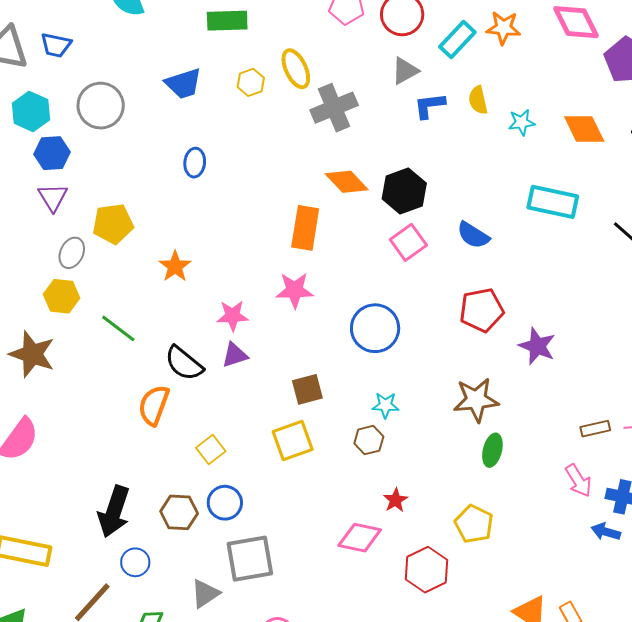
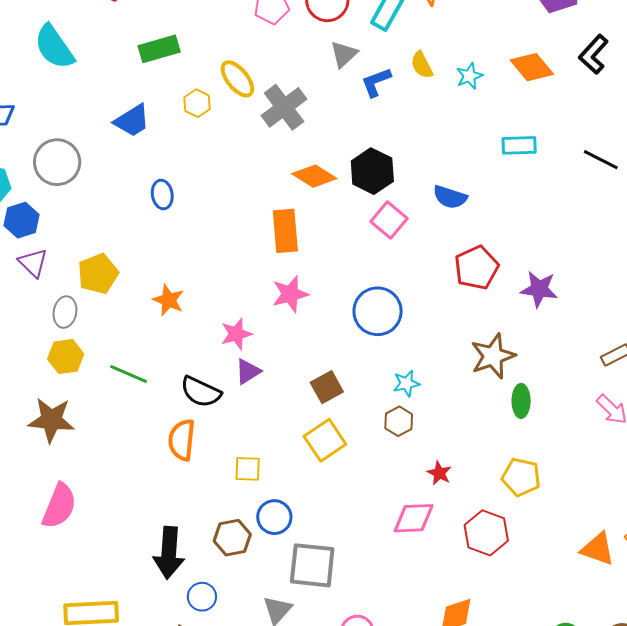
cyan rectangle: (553, 202) -> (519, 145), size x0.7
yellow square: (211, 450) -> (248, 469), turned -36
gray square: (250, 559) -> (312, 565), turned 30

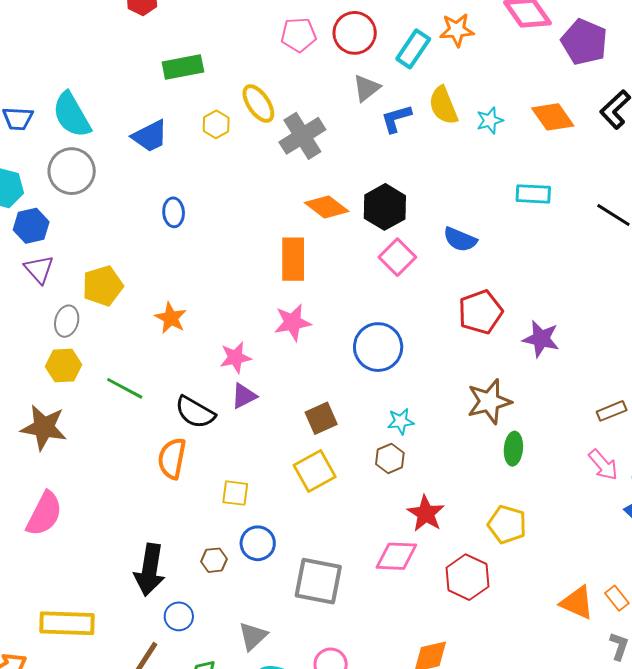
cyan semicircle: (54, 47) -> (72, 115), moved
yellow semicircle: (422, 65) -> (443, 105), size x1.4
red star: (439, 473) -> (426, 514), size x1.5
brown hexagon: (232, 538) -> (214, 560), size x0.7
gray square: (312, 565) -> (318, 581), moved

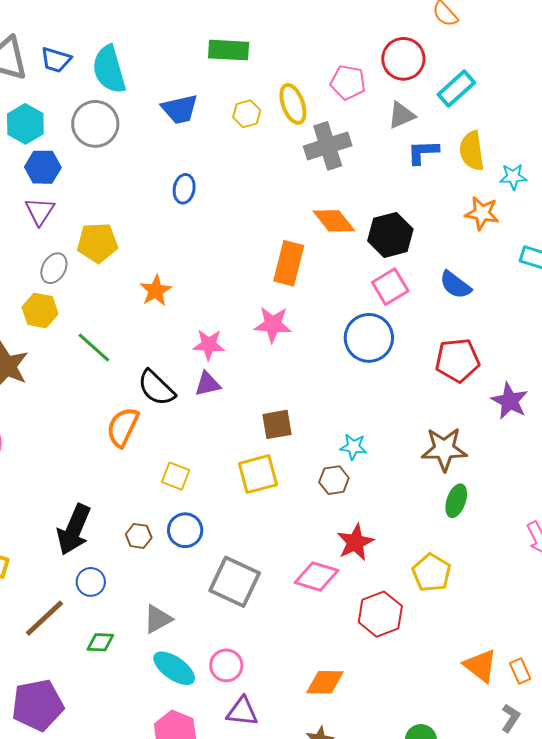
orange star: (457, 30) -> (482, 213), moved
pink pentagon: (299, 35) -> (348, 82), moved
blue circle: (378, 347) -> (369, 338), moved

